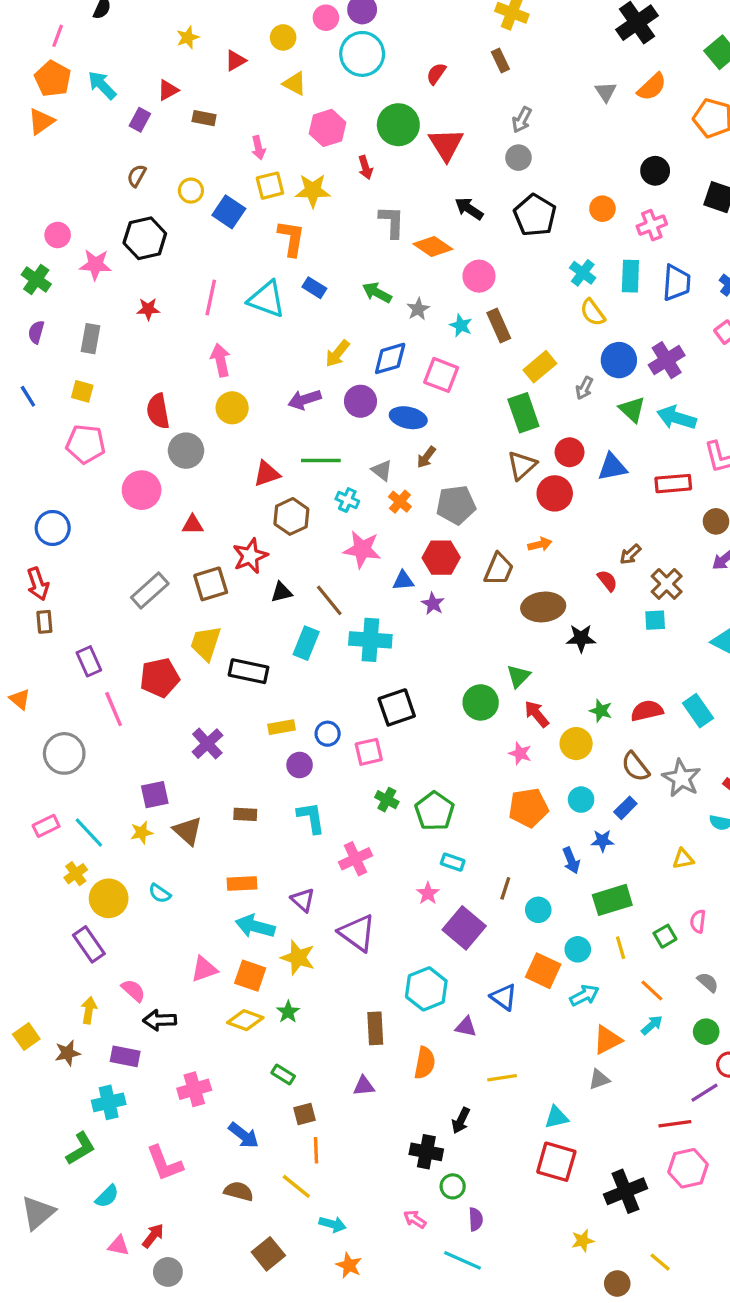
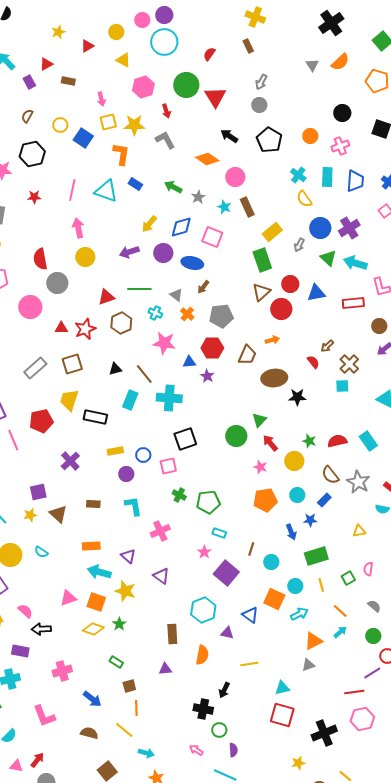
purple rectangle: (140, 120) -> (29, 82), turned -56
gray L-shape: (392, 222) -> (165, 140), moved, turned -30
red star: (250, 556) -> (85, 329), moved
green pentagon: (435, 811) -> (208, 502), turned 30
purple triangle: (357, 933) -> (161, 576), size x0.7

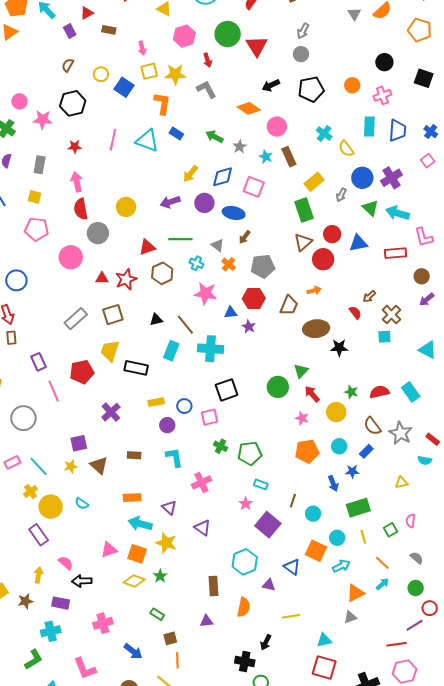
black arrow: (229, 136) -> (271, 85), turned -60
black pentagon: (269, 140) -> (311, 89), turned 30
cyan cross: (298, 175) -> (324, 134), moved
pink arrow: (78, 228) -> (77, 182), moved

